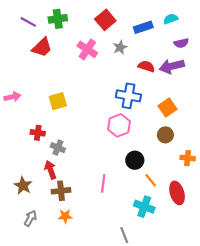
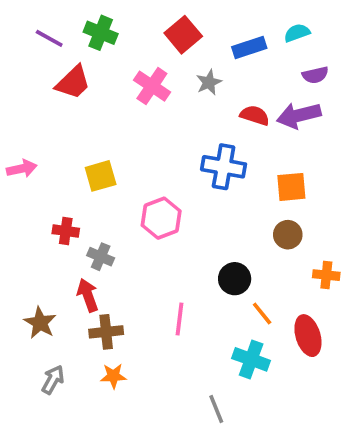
green cross: (58, 19) -> (101, 33), turned 30
orange square: (168, 107) -> (291, 187), turned 30
pink hexagon: (119, 125) -> (161, 218), moved

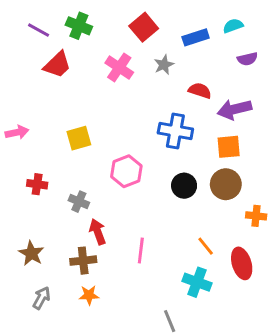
purple arrow: (299, 115) -> (234, 109), moved
red cross: (66, 231) -> (37, 184), moved
brown circle: (288, 235) -> (226, 184), size x1.4
black circle: (235, 279) -> (184, 186), moved
red arrow: (88, 295) -> (98, 232), moved

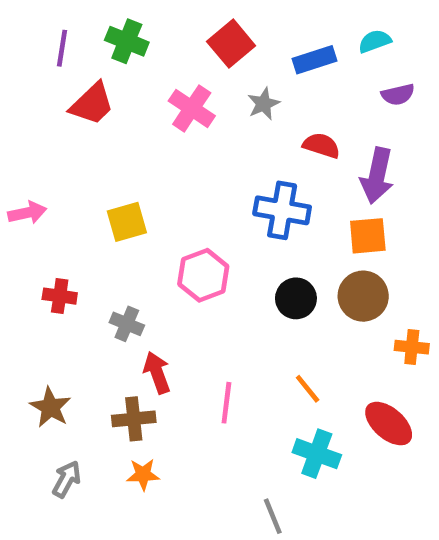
purple line: (39, 30) -> (62, 48), turned 70
purple arrow: (234, 109) -> (377, 176), turned -64
orange line: (206, 246) -> (308, 389), moved
red ellipse: (242, 263) -> (389, 424), turned -32

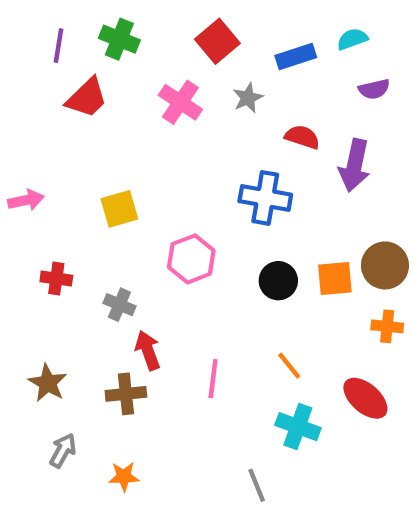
orange square: (368, 236) -> (335, 279), moved
brown circle: (363, 296) -> (385, 265), moved
orange star: (143, 474) -> (124, 477), moved

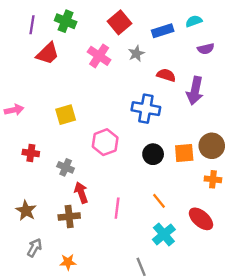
cyan cross: (298, 427) -> (164, 234), turned 30

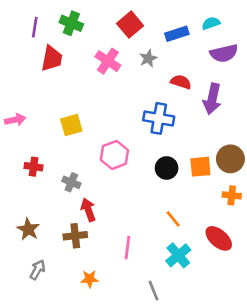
purple semicircle: (206, 49) -> (224, 53), size x1.5
red trapezoid: (48, 54) -> (52, 58), turned -35
pink line: (117, 208) -> (127, 248), moved
orange star: (68, 262) -> (90, 279), moved

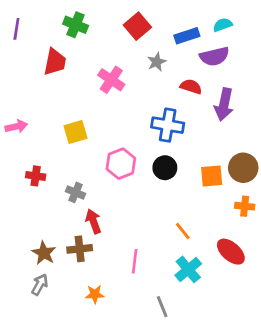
purple line: (35, 27) -> (16, 29), moved
purple semicircle: (224, 53) -> (214, 56), moved
pink cross: (108, 61) -> (111, 80), moved
black circle: (167, 168) -> (165, 168), moved
brown star: (28, 229) -> (44, 253), moved

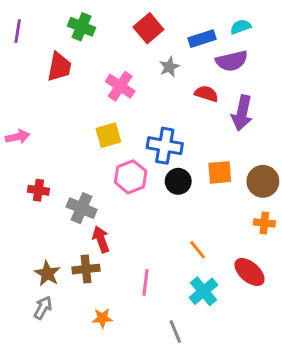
blue cross: (168, 125) -> (165, 146), moved
yellow square: (76, 132) -> (108, 135), moved
orange square: (212, 176) -> (220, 172), moved
gray cross: (76, 192) -> (82, 208), size x1.4

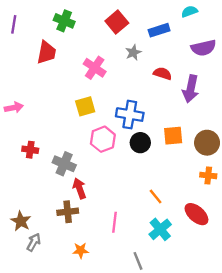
cyan semicircle: (241, 27) -> (189, 11), moved
purple semicircle: (232, 61) -> (204, 48), moved
brown star: (47, 273) -> (21, 221), moved

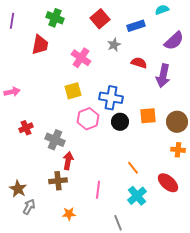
purple semicircle: (204, 48) -> (174, 41), turned -30
red cross: (30, 150) -> (26, 128), turned -32
red arrow: (79, 188) -> (68, 161), turned 30

